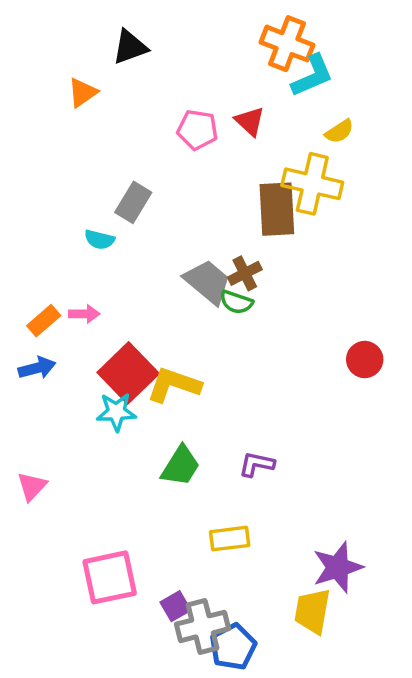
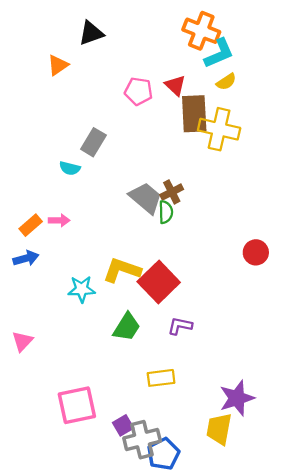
yellow semicircle: (339, 131) -> (226, 82), moved
brown rectangle: (277, 209) -> (194, 114), moved
green semicircle: (236, 302) -> (166, 212), turned -110
red square: (128, 373) -> (159, 282), moved

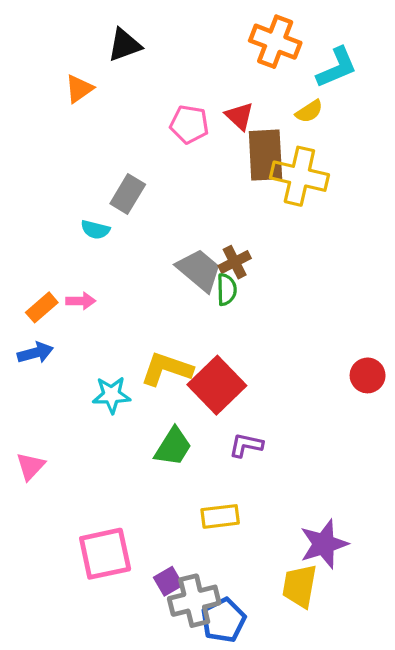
cyan L-shape: (219, 53) -> (337, 68), moved
red circle: (256, 252) -> (368, 375), moved

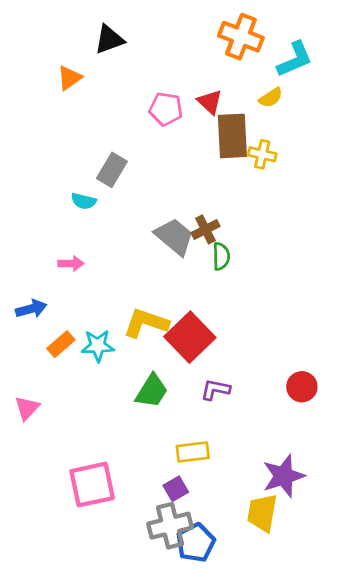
yellow cross: (299, 176) -> (262, 154), size x0.6
green semicircle: (227, 290) -> (221, 256), moved
orange rectangle: (42, 307) -> (61, 344), moved
red circle: (368, 375) -> (302, 387), moved
purple square: (168, 581) -> (176, 489), moved

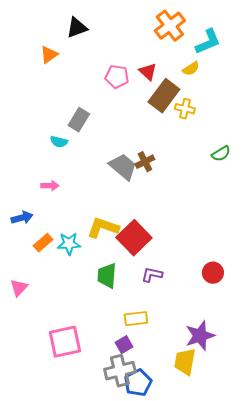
orange cross: (241, 37) -> (170, 26), turned 32
brown rectangle: (232, 136) -> (164, 96), turned 40
green semicircle: (221, 256) -> (221, 154), moved, turned 60
green trapezoid: (152, 391) -> (107, 276), turned 152

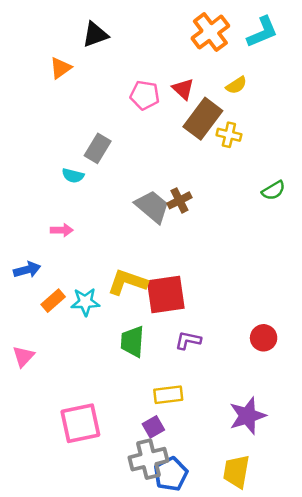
cyan L-shape: (208, 42) -> (262, 32), moved
red square: (134, 238) -> (166, 294), turned 36
yellow trapezoid: (185, 362) -> (236, 472), moved

